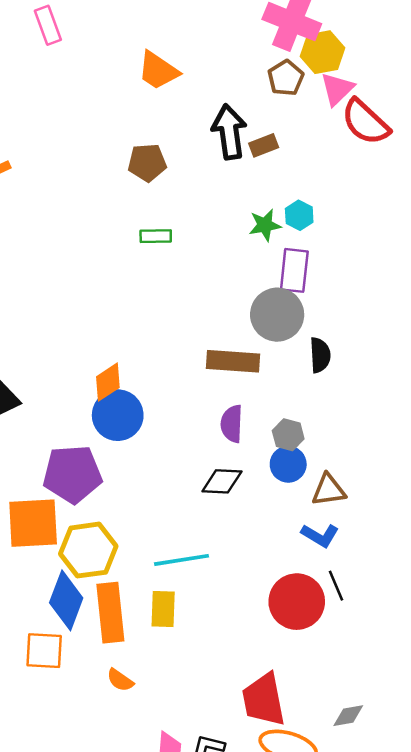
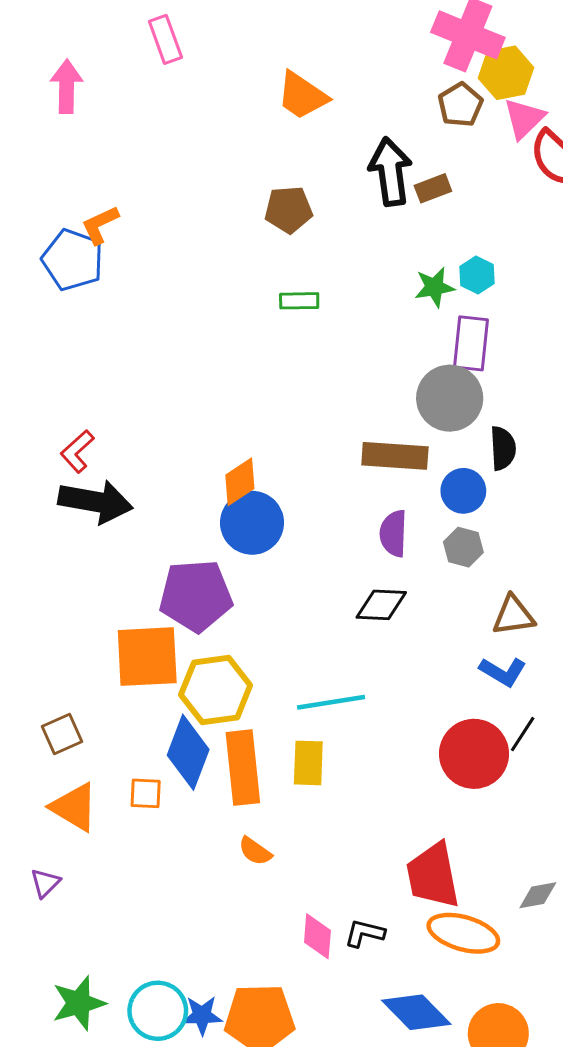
blue circle: (288, 464) -> (463, 491), moved
black line: (336, 586) -> (523, 734), turned 56
orange square: (44, 651) -> (146, 793), moved, size x0.7

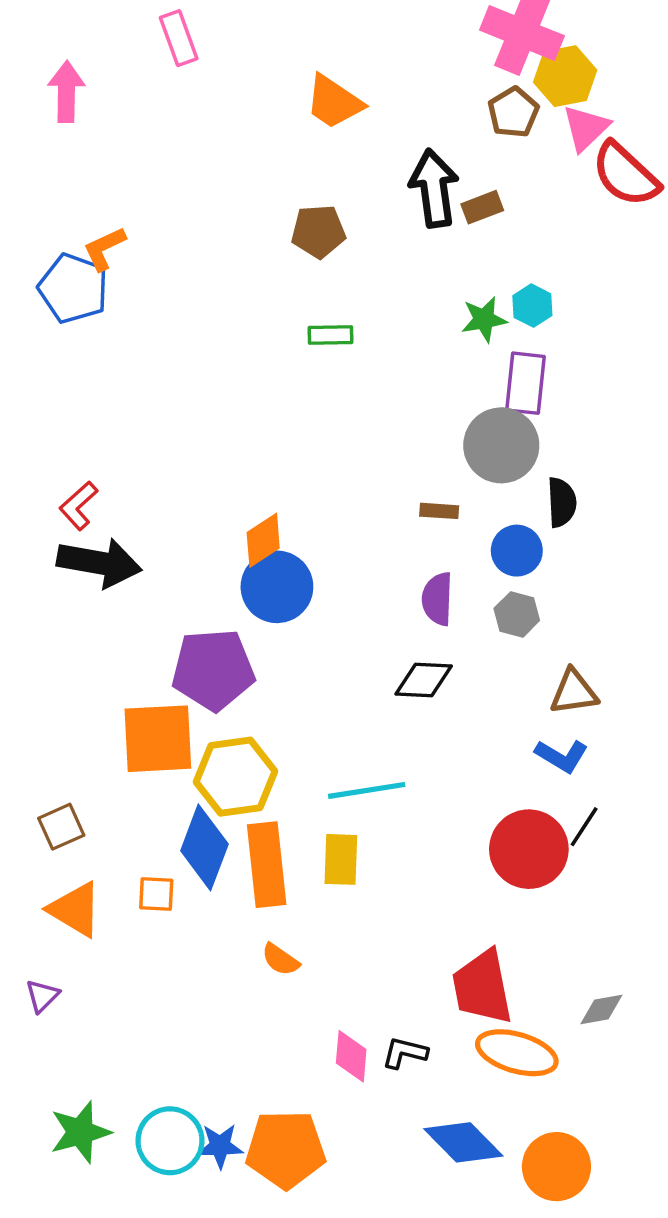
brown rectangle: (395, 456) -> (439, 511), size x0.5

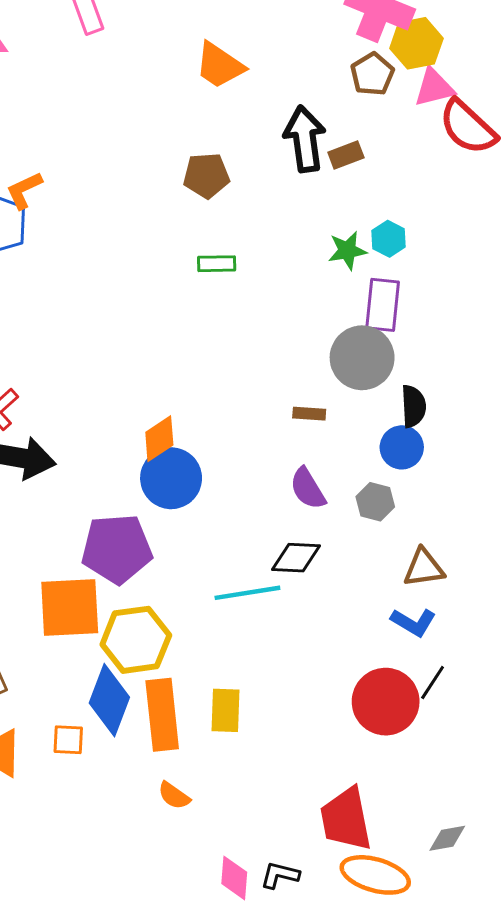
pink triangle: (586, 128) -> (434, 87), turned 30
blue circle: (517, 551) -> (402, 447), moved
purple semicircle: (437, 599) -> (308, 489), turned -33
cyan line: (367, 790) -> (247, 593), moved

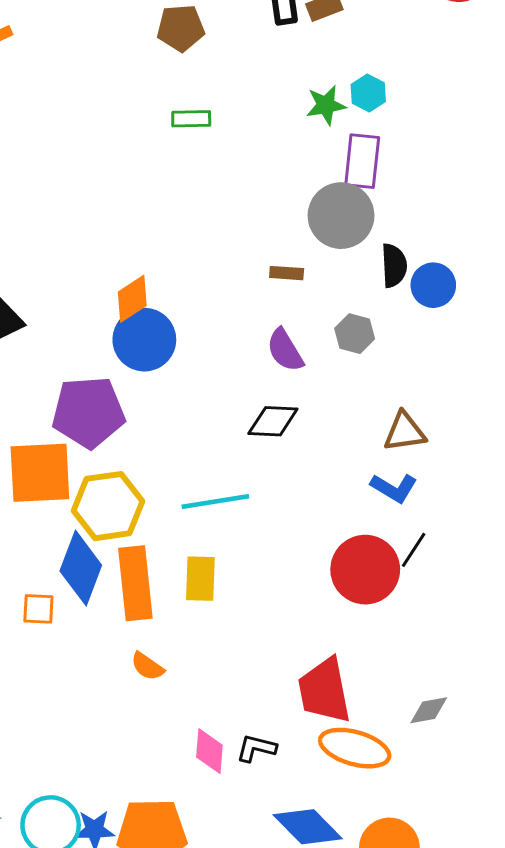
blue circle: (402, 447) -> (433, 285), moved
gray hexagon: (375, 502) -> (355, 334), moved
cyan line: (247, 593) -> (215, 501), moved

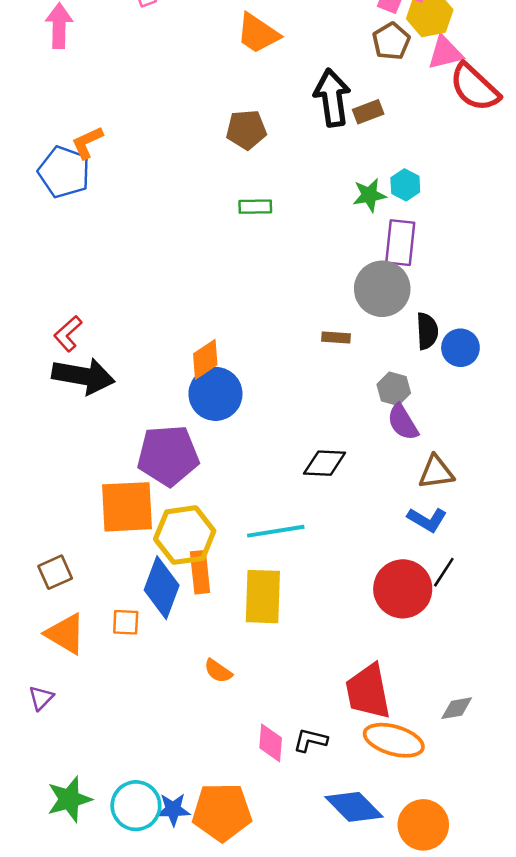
purple semicircle: (285, 350) -> (403, 422), moved
yellow rectangle: (200, 579) -> (263, 597), size x1.4
orange rectangle: (135, 583) -> (200, 572), moved, size x0.7

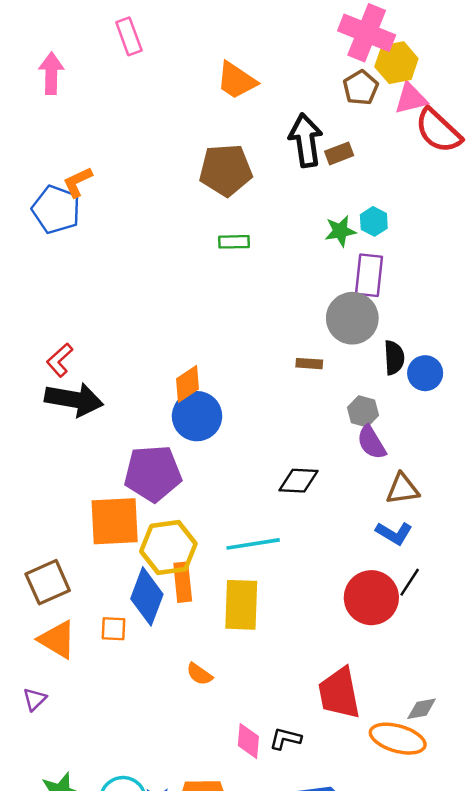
brown pentagon: (246, 130) -> (226, 170), size x1.4
brown square: (55, 572) -> (48, 582), size x1.4
orange ellipse: (394, 740) -> (398, 739), moved

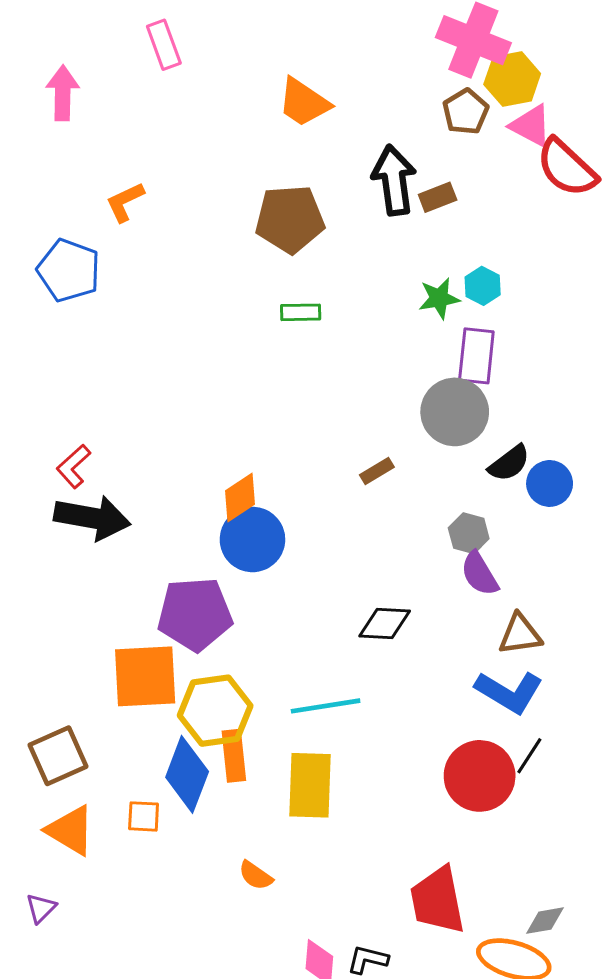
pink triangle: (411, 98) -> (531, 126), turned 42
orange L-shape: (78, 182) -> (125, 202), moved
black semicircle: (394, 358) -> (509, 463), turned 56
brown rectangle: (309, 364) -> (377, 471), moved, turned -35
blue L-shape: (394, 533) -> (509, 692), size x1.4

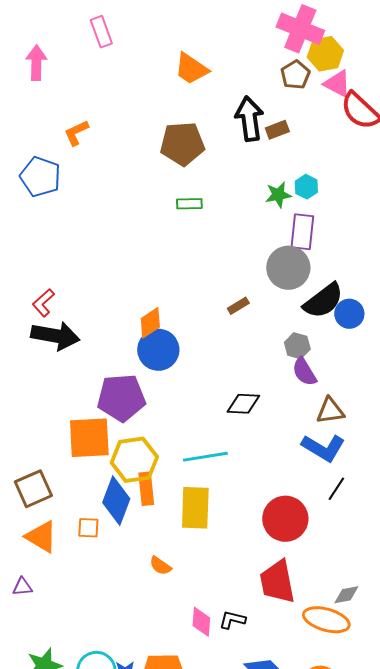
black semicircle: (509, 463) -> (323, 301), size x1.5
red circle: (480, 776) -> (285, 519), moved
purple triangle: (41, 908) -> (22, 587), turned 40

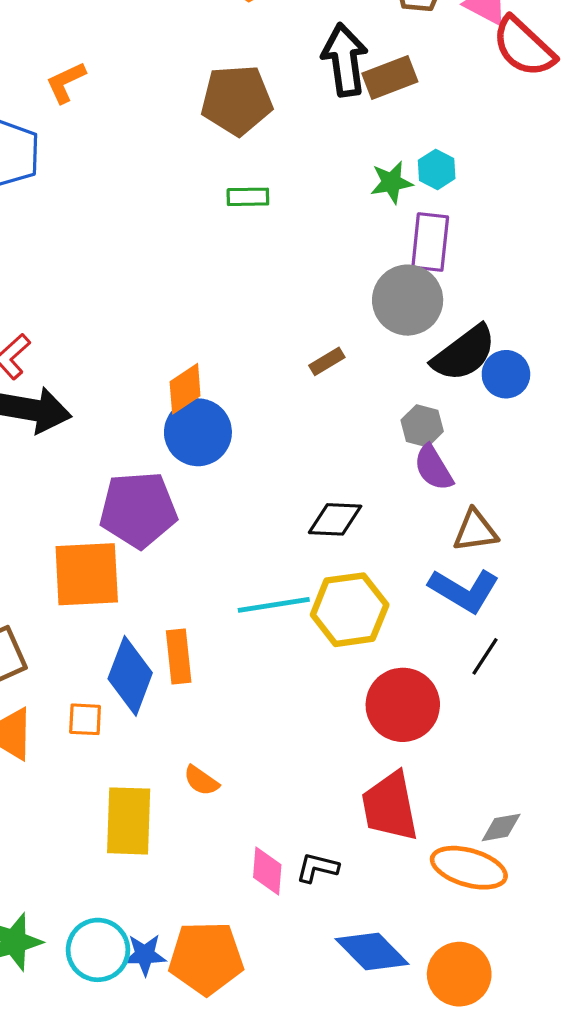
brown rectangle: (277, 130) -> (390, 78), size x1.4
yellow hexagon: (134, 460) -> (350, 610), moved
yellow rectangle: (195, 508) -> (129, 821), moved

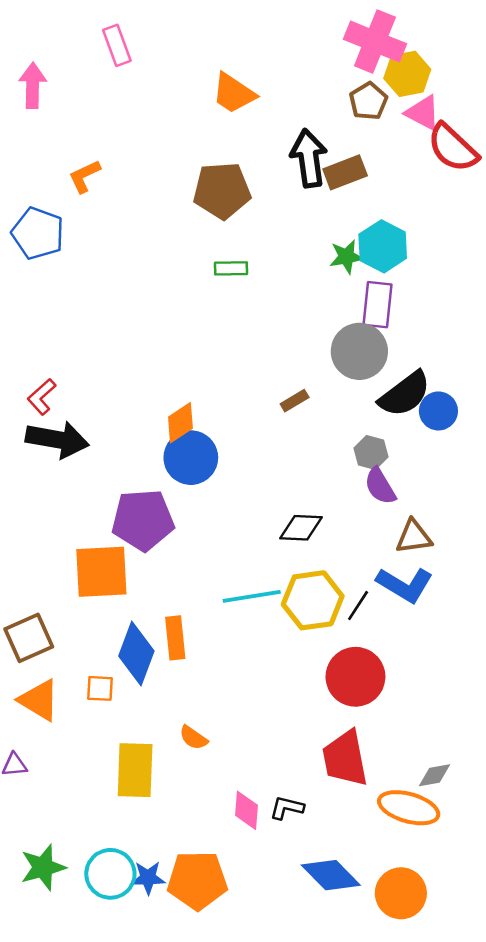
cyan hexagon: (437, 169) -> (383, 246), size x1.6
black line: (485, 656) -> (358, 605), moved

